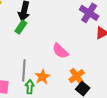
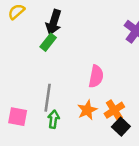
pink semicircle: (60, 51) -> (96, 76), turned -126
orange star: (42, 77) -> (87, 110), moved

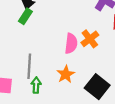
orange cross: (114, 110) -> (90, 39), moved
black square: (121, 127) -> (97, 87), size x1.5

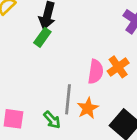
gray line: (29, 66) -> (68, 99), moved
green arrow: (36, 85) -> (52, 120), turned 133

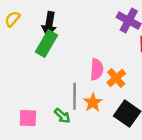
green rectangle: (42, 37) -> (47, 43), size x1.5
orange cross: (118, 67) -> (116, 78), moved

